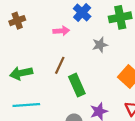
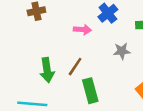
green arrow: (21, 73) -> (47, 70), moved, turned -95

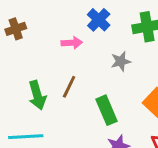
green rectangle: (90, 91) -> (107, 110), moved

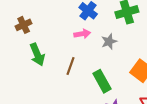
pink arrow: (72, 43) -> (82, 34), moved
green arrow: (37, 95) -> (37, 54), moved

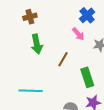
pink arrow: (82, 34) -> (78, 34), turned 48

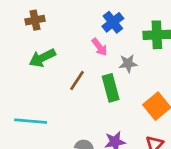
green arrow: (37, 44) -> (42, 58), turned 72
green rectangle: (87, 77) -> (111, 88), moved

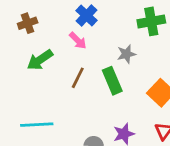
blue cross: (113, 22) -> (86, 16), moved
pink arrow: (100, 47) -> (78, 41), moved

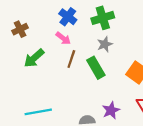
green cross: (151, 21) -> (103, 18), moved
brown line: (78, 78) -> (71, 59), moved

